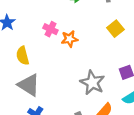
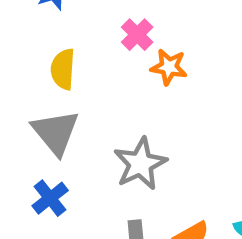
gray star: (92, 83) -> (140, 164), moved

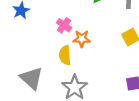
yellow semicircle: (63, 69) -> (65, 55), moved

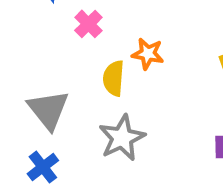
pink cross: (64, 25) -> (88, 24), moved

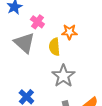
gray triangle: (48, 110) -> (24, 43), moved

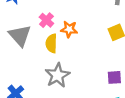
pink cross: (37, 22) -> (46, 20), moved

